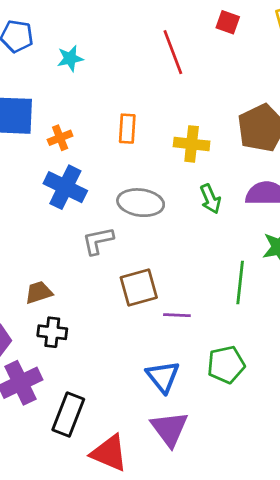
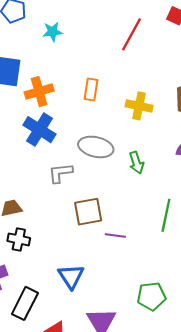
red line: (173, 52) -> (132, 34), turned 44
orange cross: (60, 138) -> (39, 92), size x1.5
green arrow: (210, 199) -> (136, 163), moved
green pentagon: (226, 365) -> (151, 296), moved
blue triangle: (163, 377) -> (71, 276), moved

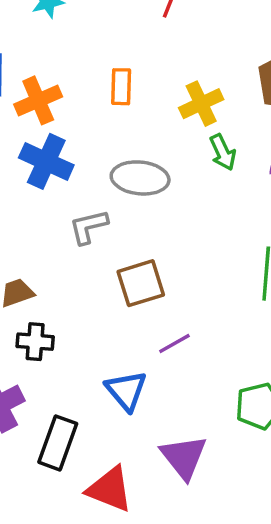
yellow cross: (139, 106) -> (201, 104), turned -30
green arrow: (136, 163) -> (223, 152), moved
purple line: (115, 236) -> (174, 344), moved, turned -30

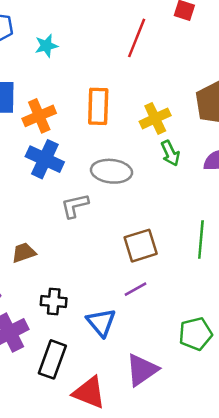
orange rectangle: (121, 87) -> (98, 106), size x1.4
brown square: (141, 283) -> (141, 246), moved
black cross: (35, 342) -> (54, 302), moved
purple triangle: (184, 457) -> (142, 370), turned 33

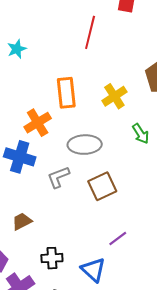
orange cross: (39, 116) -> (38, 123), moved
green arrow: (170, 153) -> (141, 134), moved
blue cross: (45, 159) -> (20, 157), moved
brown square: (141, 246) -> (102, 186), moved

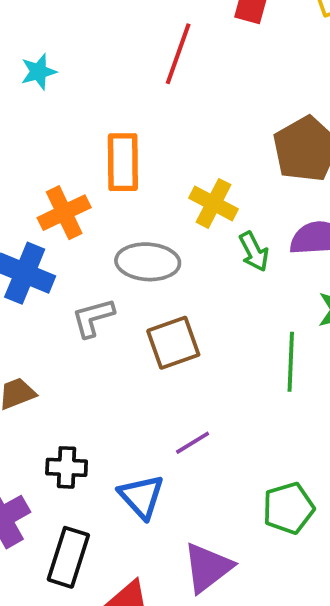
yellow cross: (114, 96) -> (214, 203), moved, turned -35

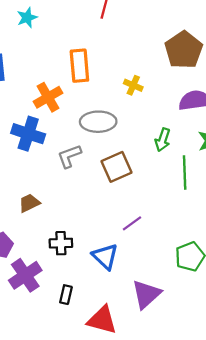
yellow cross: (214, 203) -> (133, 85), size x0.7
green arrow: (254, 252) -> (163, 140), moved, turned 50
black rectangle: (68, 557) -> (66, 295), size x0.6

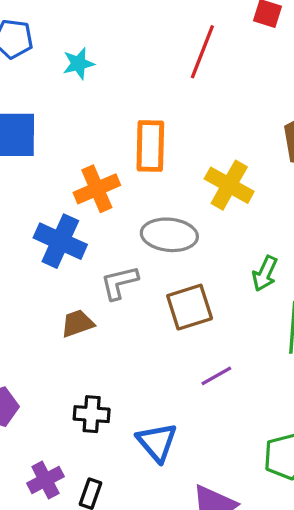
yellow cross: (133, 85) -> (229, 185), size x1.6
brown trapezoid: (29, 203) -> (77, 323), moved
purple line: (132, 223) -> (216, 376), moved
purple cross: (25, 275) -> (45, 480), moved, size x0.7

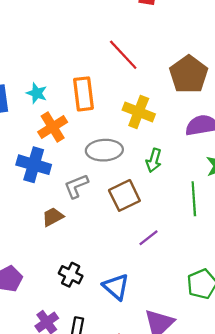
red line: (202, 52) -> (123, 55), moved, turned -56
cyan star: (78, 64) -> (37, 93), moved, turned -30
green arrow: (265, 274) -> (154, 160), moved
black cross: (92, 414) -> (71, 275), turned 30

